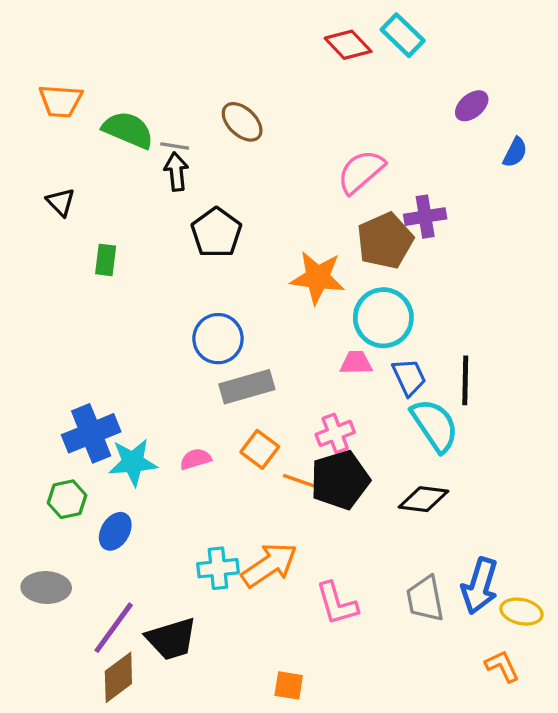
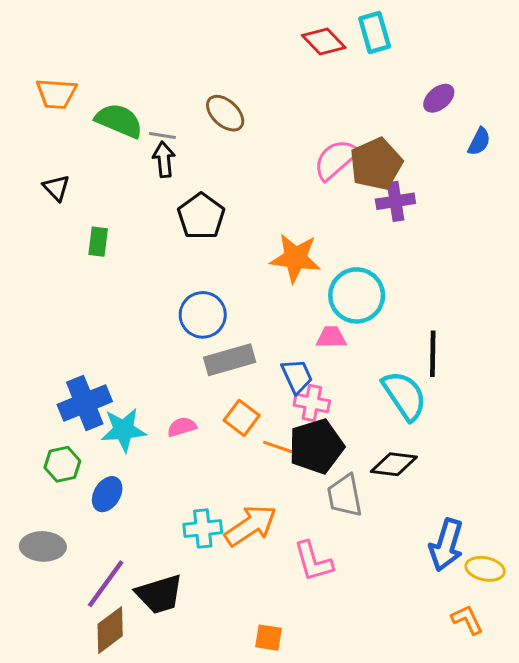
cyan rectangle: (403, 35) -> (375, 32), turned 30
brown pentagon: (385, 241) -> (376, 164), moved
blue trapezoid: (409, 377) -> (297, 376), moved
pink cross: (335, 433) -> (312, 403), turned 32
gray trapezoid: (425, 599) -> (345, 496), moved

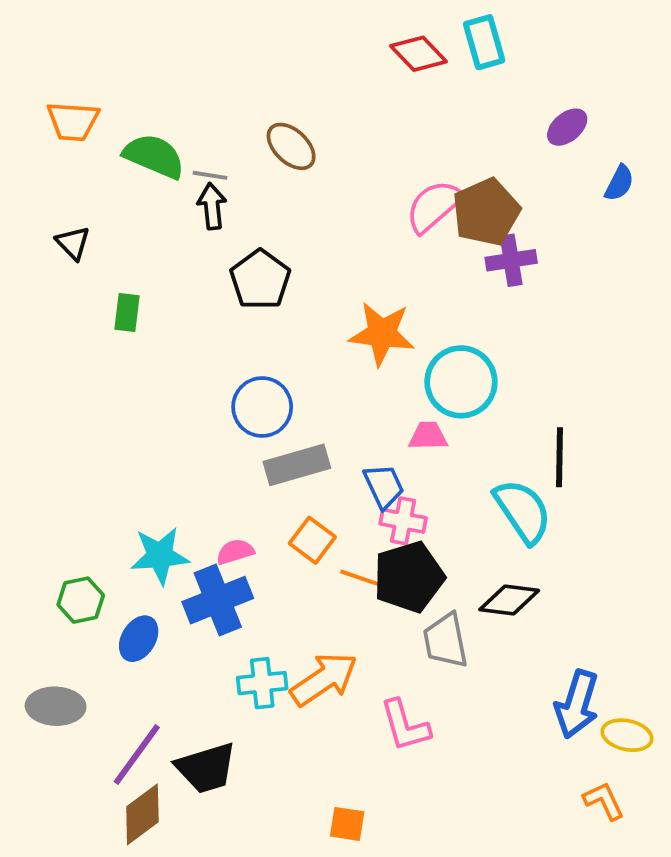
blue cross: (85, 403) -> (218, 600), moved

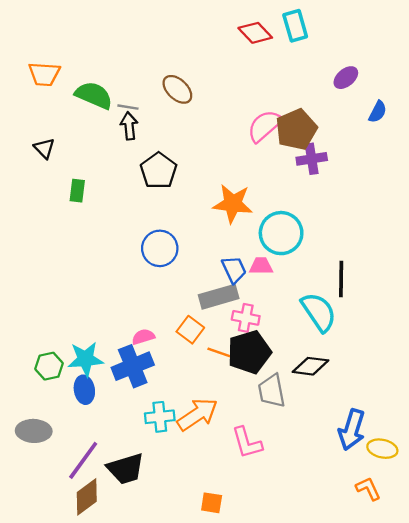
gray rectangle: (297, 465) -> (219, 297), moved
blue trapezoid: (384, 486) -> (234, 270), moved
cyan star: (160, 556) -> (86, 359), moved
blue ellipse: (139, 639) -> (84, 390), turned -40

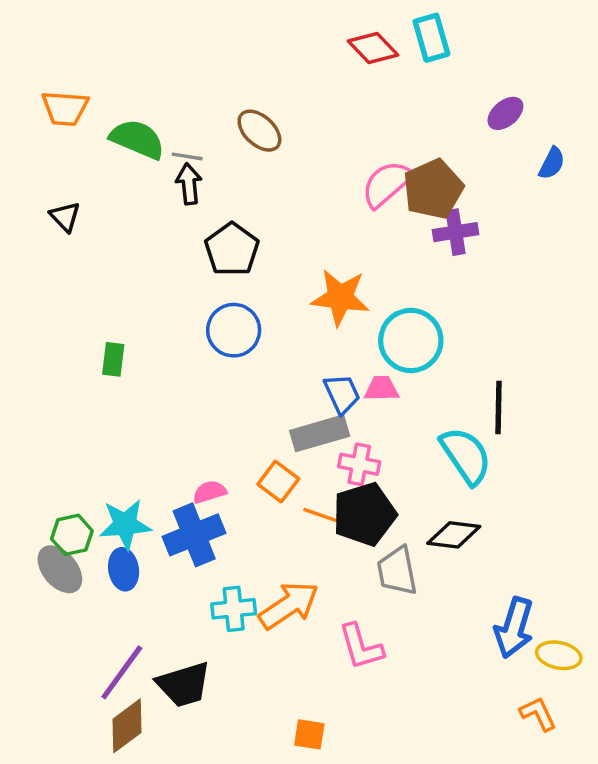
green rectangle: (77, 191) -> (113, 359), moved
blue circle: (160, 248) -> (234, 330), moved
gray ellipse: (34, 431) -> (60, 569), moved, turned 48

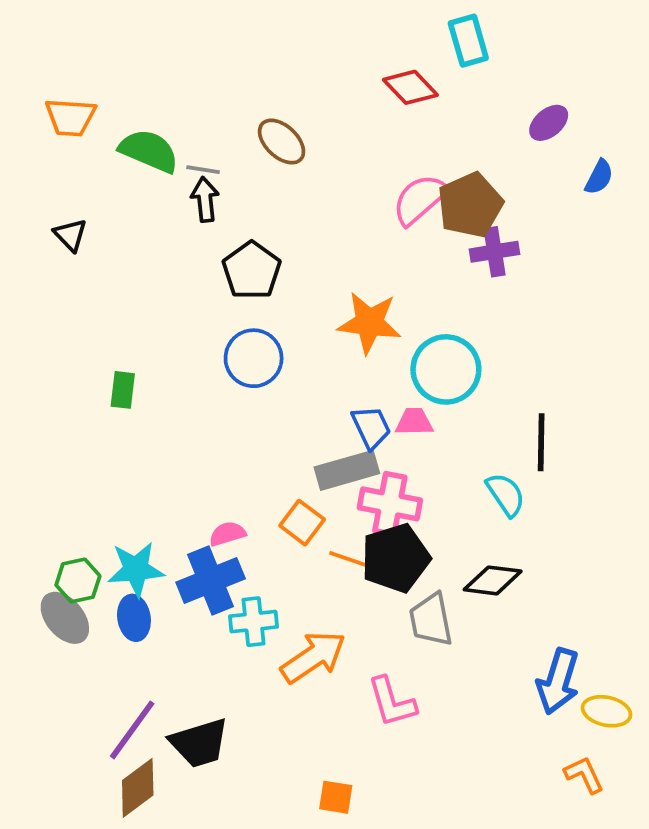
red diamond: (373, 48) -> (410, 87), moved
cyan semicircle: (466, 456) -> (506, 495), size x0.7
pink cross: (359, 464) -> (390, 504), size x1.4
cyan cross: (234, 609) -> (254, 622), moved

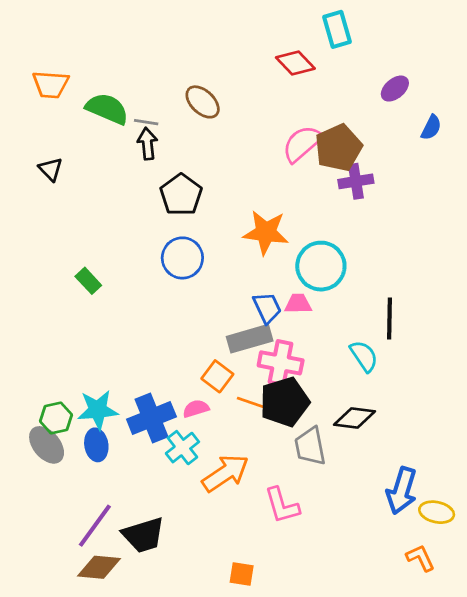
green rectangle: (123, 390) -> (88, 281), turned -50
pink semicircle: (227, 534) -> (196, 409), moved
cyan cross: (254, 622) -> (182, 448), turned -32
brown diamond: (138, 788) -> (99, 567), turned 42

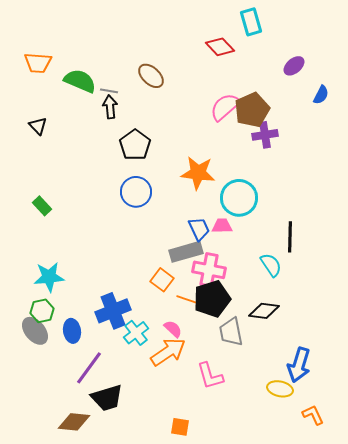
green rectangle: (88, 281) -> (42, 206), moved
pink semicircle: (196, 409) -> (173, 329), moved, turned 60
cyan star: (98, 410) -> (49, 277), moved
yellow ellipse: (437, 512) -> (280, 389), moved
purple line: (95, 526) -> (89, 368), moved

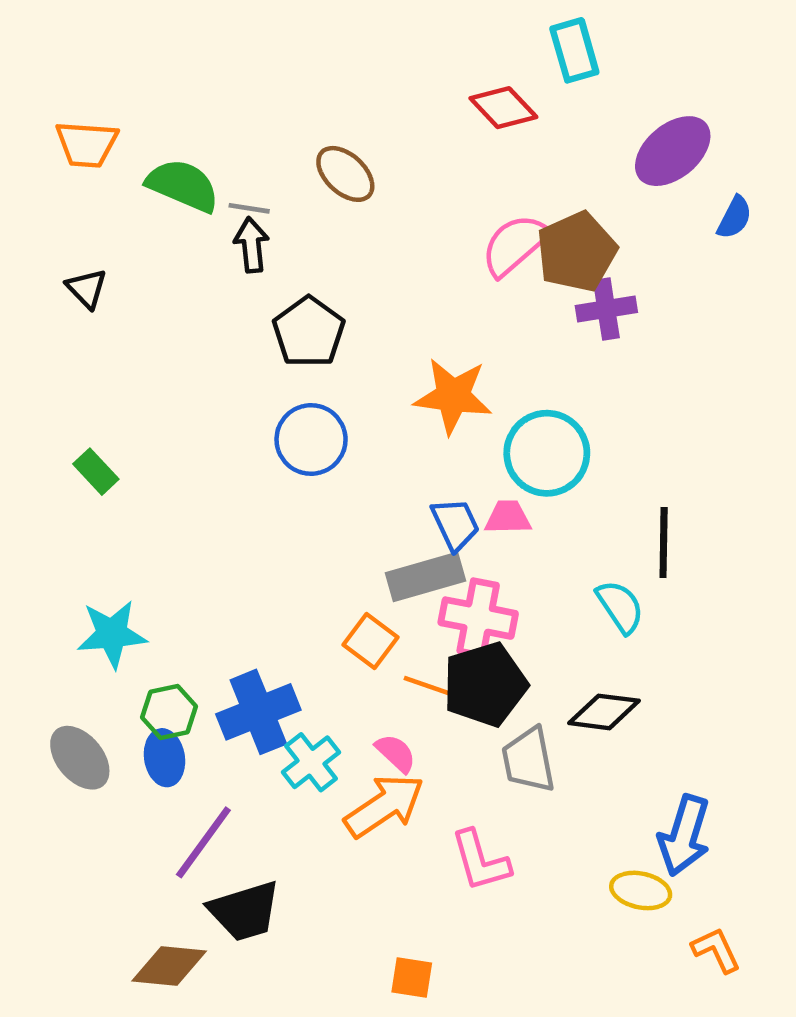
purple ellipse: (294, 66) -> (673, 151), size x1.6
green hexagon: (42, 311) -> (169, 712), moved

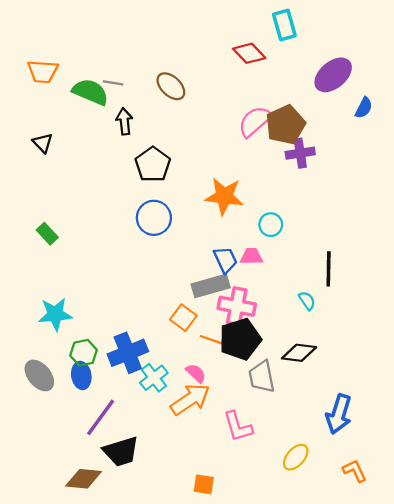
gray line: (249, 208) -> (113, 83), moved
cyan circle: (547, 453) -> (271, 225), size x0.6
cyan semicircle: (620, 607) -> (307, 301), size x0.7
yellow ellipse: (641, 890) -> (296, 457), moved, turned -60

